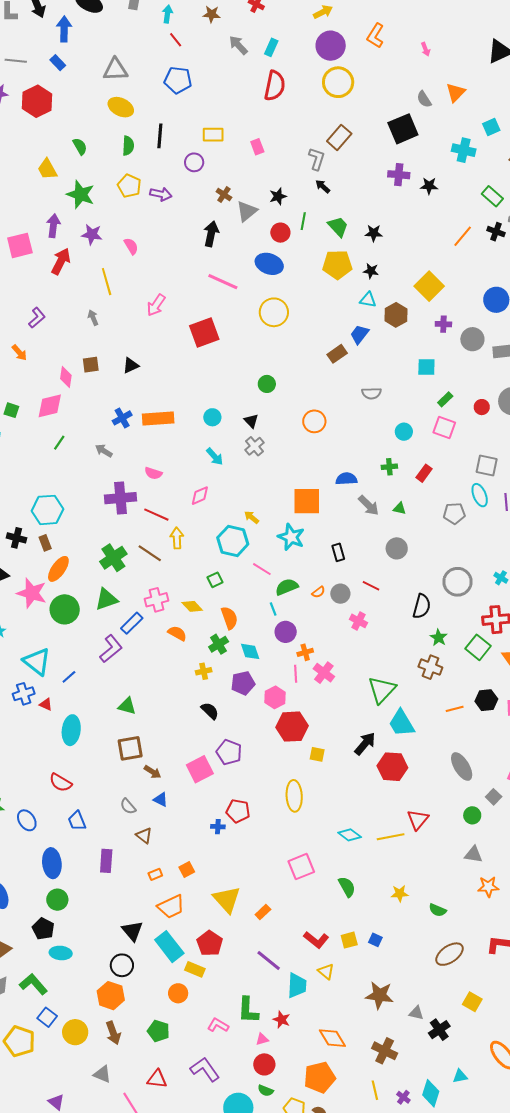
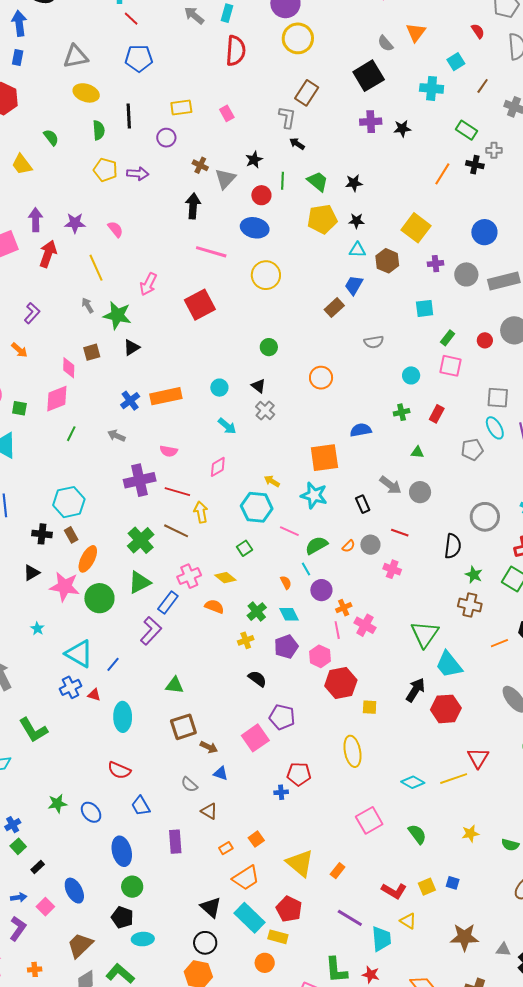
blue rectangle: (58, 63) -> (18, 58), turned 63
green star: (81, 195) -> (117, 315), moved
gray arrow: (369, 505) -> (390, 485), moved
orange semicircle: (229, 618) -> (286, 582), moved, size x0.6

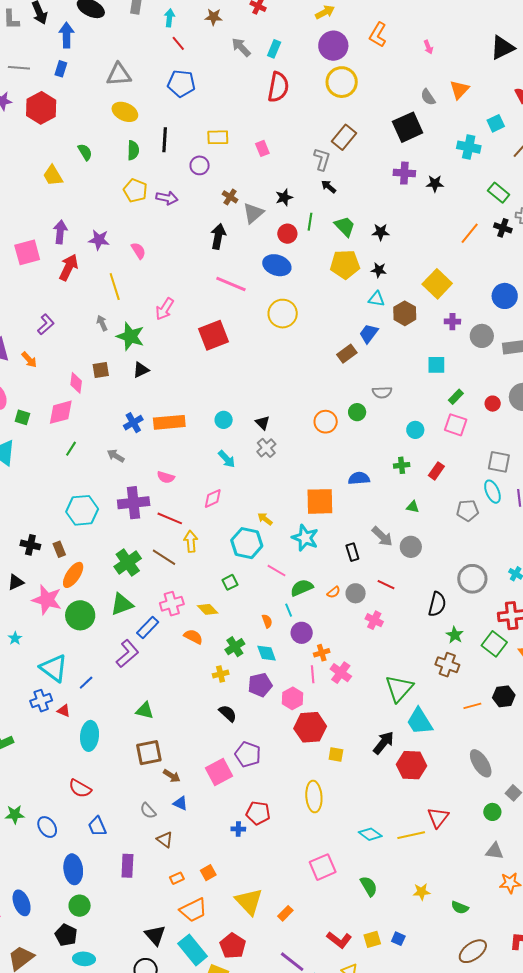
green circle: (269, 347) -> (357, 412), moved
cyan hexagon: (69, 502) -> (82, 510), moved

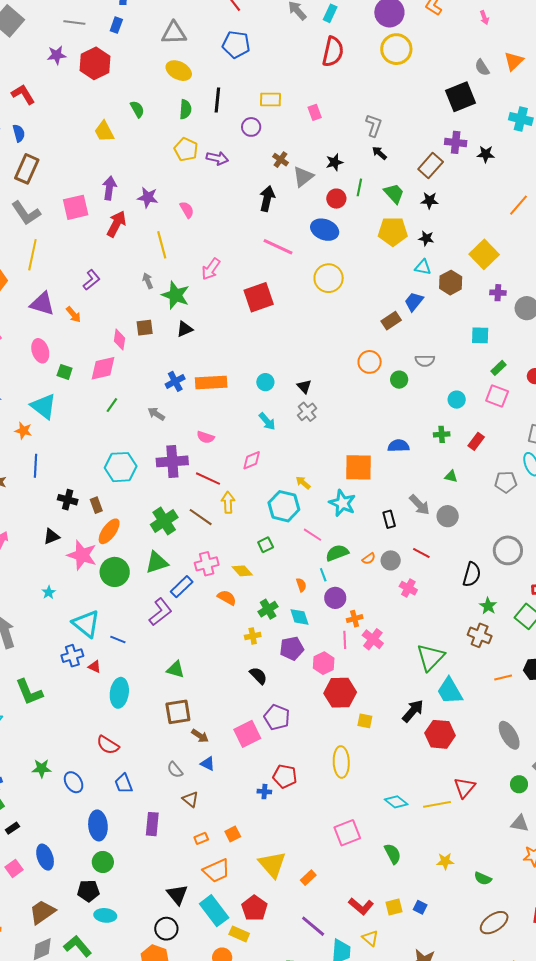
brown rectangle: (344, 137) -> (431, 165), moved
orange circle: (326, 422) -> (370, 362), moved
blue line: (86, 683) -> (118, 639), turned 63
black pentagon: (66, 935) -> (88, 891), turned -30

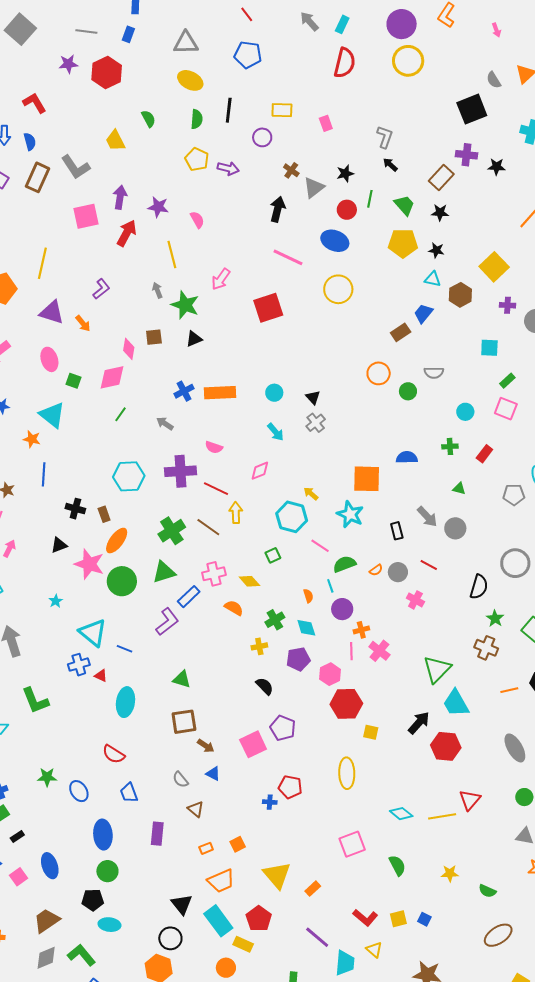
gray L-shape: (26, 213) -> (76, 167), moved

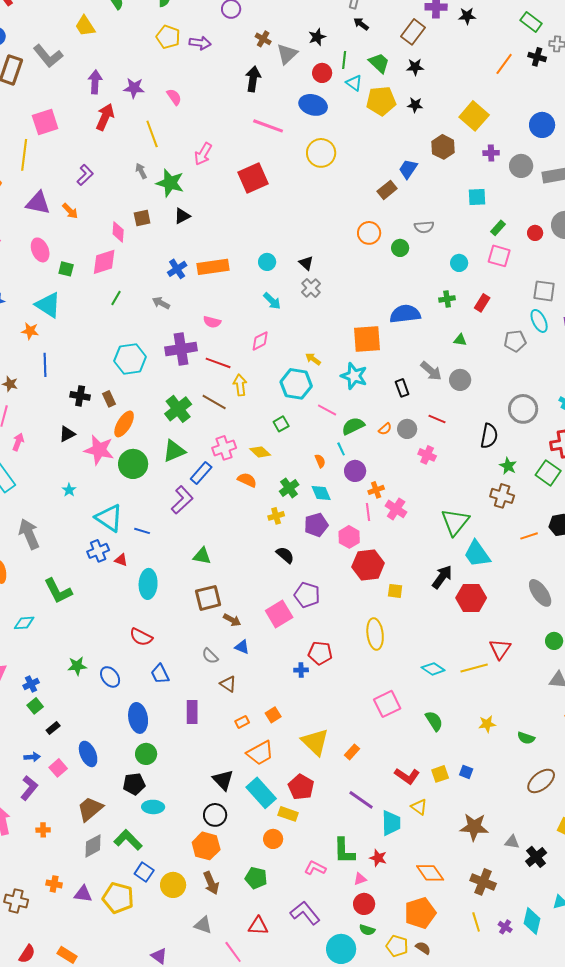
pink square: (86, 216) -> (45, 122), moved
cyan triangle: (433, 279) -> (354, 83), moved, turned 30
blue semicircle: (407, 457) -> (405, 314), size x1.4

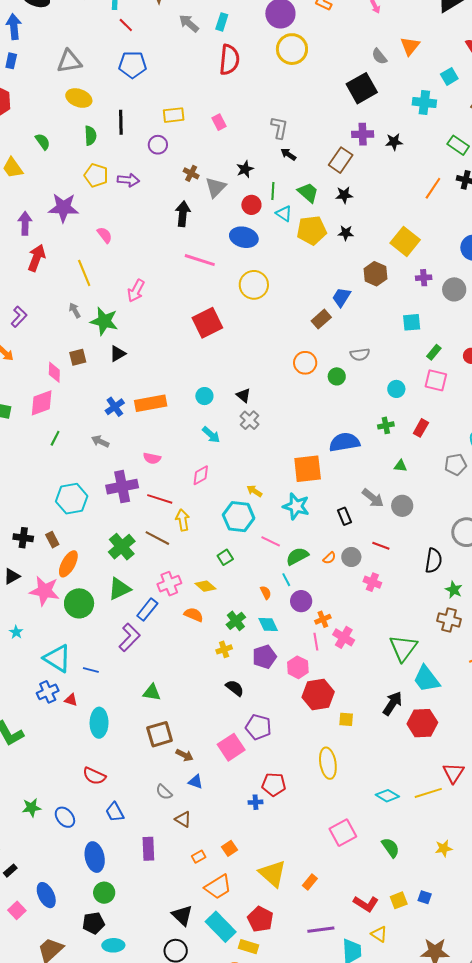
purple star: (134, 88) -> (63, 208), moved, size x1.4
red square: (253, 178) -> (207, 323), moved
purple line: (361, 800) -> (321, 930), turned -40

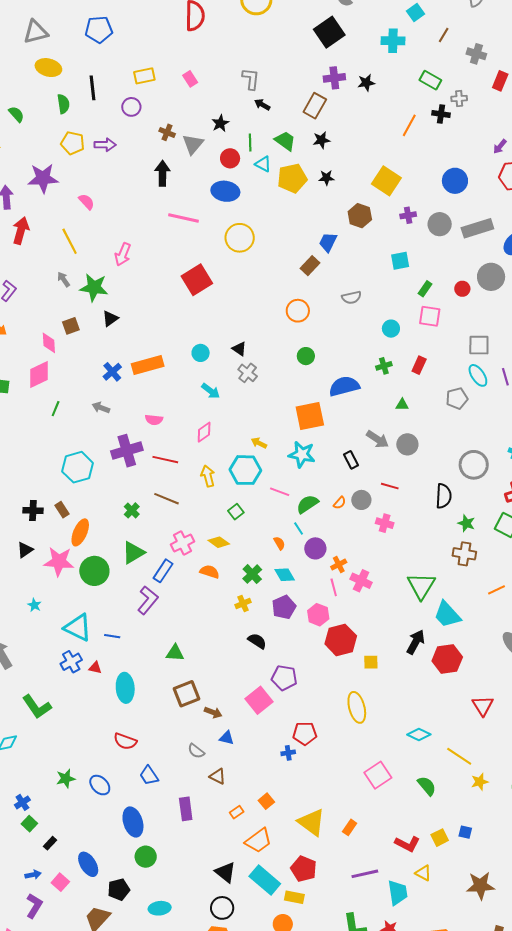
green circle: (337, 376) -> (306, 356), moved
yellow arrow: (183, 520) -> (208, 476), moved
green cross: (122, 547) -> (132, 510), size x0.6
yellow line: (428, 793) -> (459, 756), moved, turned 56
black pentagon: (93, 923) -> (119, 889), moved

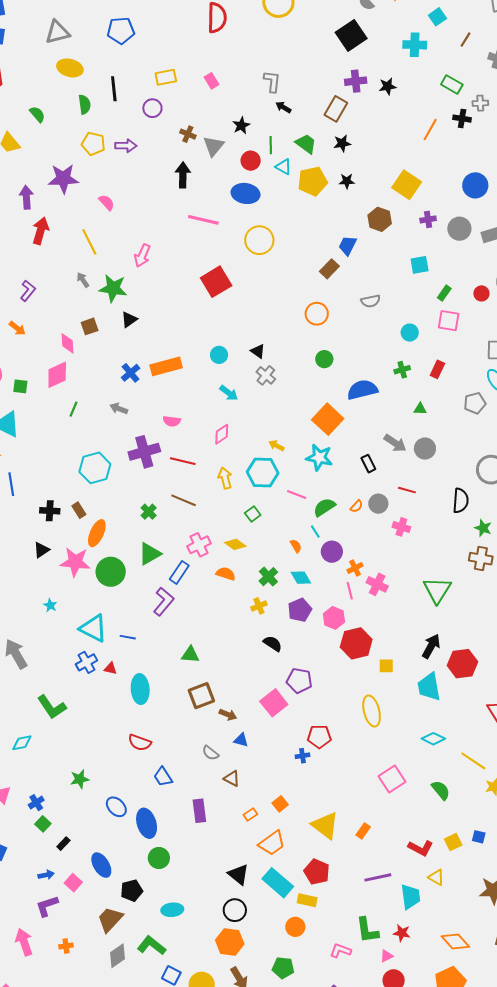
orange square: (310, 416) -> (328, 419), turned -36
cyan trapezoid: (447, 615) -> (429, 687), moved, turned 32
blue ellipse: (100, 785) -> (116, 807), moved
purple L-shape: (34, 906) -> (47, 906), turned -140

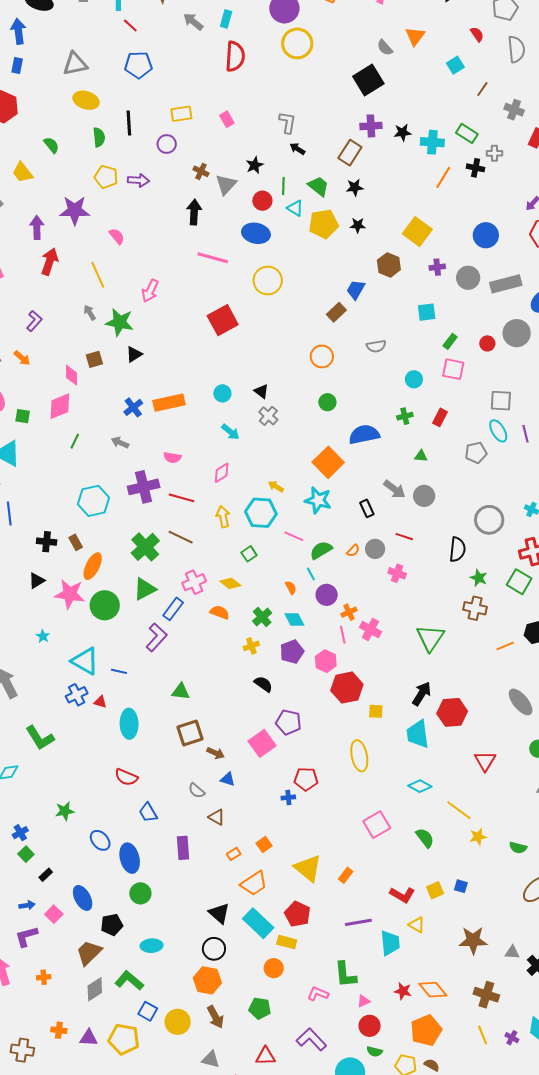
cyan cross: (415, 45) -> (432, 142), moved
green cross: (149, 512) -> (145, 547), size x1.8
red star: (402, 933) -> (403, 991), moved

